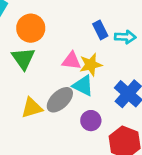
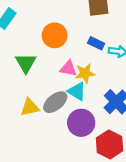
orange circle: (31, 28) -> (55, 35), moved
blue rectangle: (100, 30) -> (96, 43), turned -42
purple circle: (91, 121) -> (81, 123), size x1.5

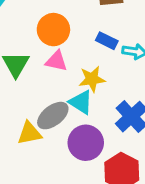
pink triangle: (68, 68) -> (56, 61), moved
yellow triangle: (30, 107) -> (30, 133), moved

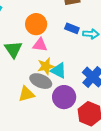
yellow star: (92, 79) -> (46, 66), moved
gray ellipse: (53, 116) -> (41, 81), turned 65

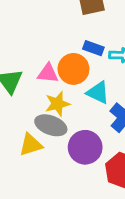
orange circle: (36, 24) -> (73, 69), moved
cyan triangle: (59, 71) -> (98, 93), moved

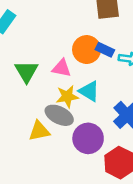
orange circle: (73, 69) -> (87, 50), moved
cyan triangle: (98, 93) -> (89, 91), moved

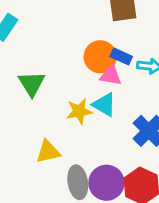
pink triangle: (62, 68) -> (111, 75), moved
gray ellipse: (59, 115) -> (78, 182), moved, turned 56
purple circle: (88, 138) -> (106, 183), moved

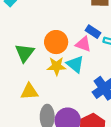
orange circle: (100, 57) -> (56, 42), moved
green triangle: (32, 84) -> (25, 53), moved

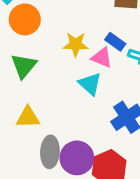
orange circle: (56, 42) -> (25, 19), moved
yellow star: (56, 66) -> (76, 44), moved

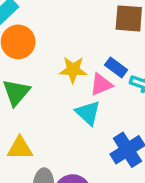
pink triangle: (102, 58) -> (101, 85), turned -45

